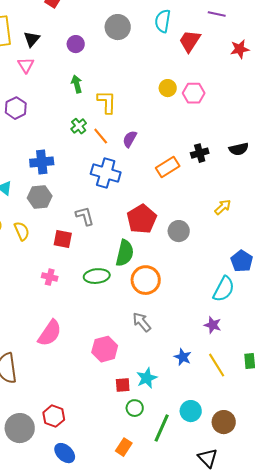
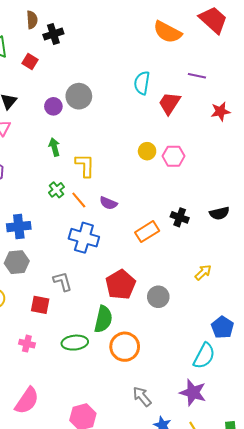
gray circle: (118, 27) -> (79, 96), moved
purple semicircle: (130, 139) -> (108, 203), turned -96
black cross: (200, 153) -> (180, 217), turned 36
gray arrow: (142, 322) -> (142, 397), moved
purple star: (213, 325) -> (193, 392), size x1.5

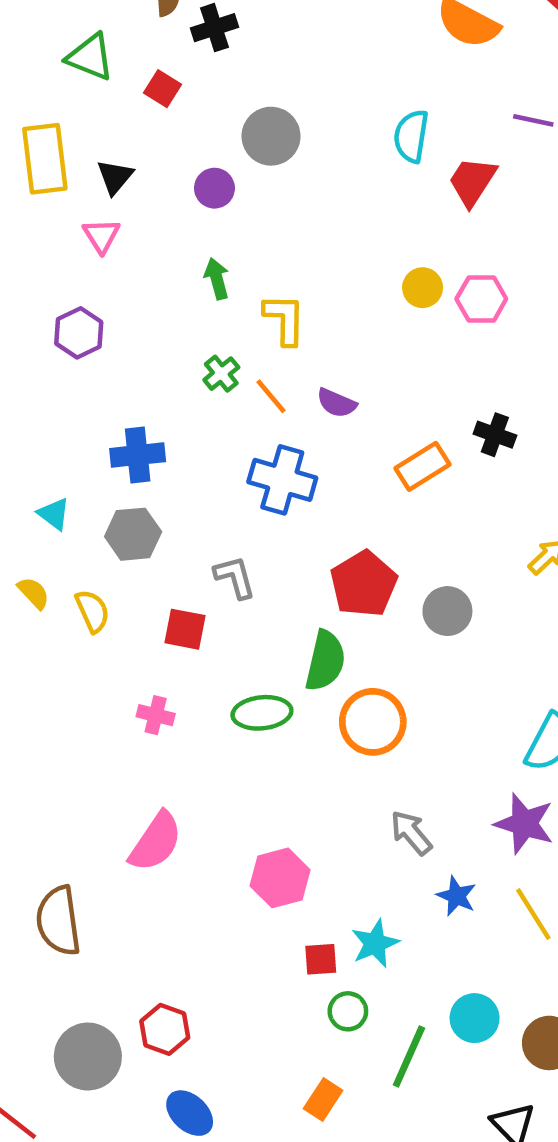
gray circle: (79, 96) -> (271, 136), moved

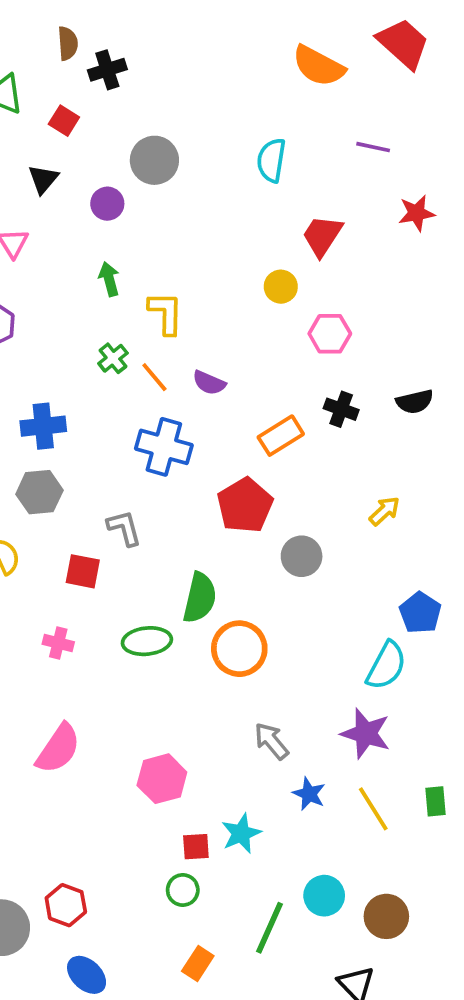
black triangle: (115, 177) -> (43, 179), moved
red trapezoid: (472, 181) -> (322, 236), moved
pink hexagon: (481, 299) -> (330, 334), moved
red pentagon: (364, 584) -> (245, 505), moved
green circle: (348, 1011) -> (183, 890), moved

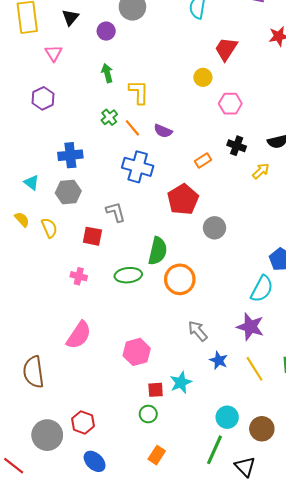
orange rectangle: (281, 436) -> (203, 160), size x0.7
yellow arrow: (384, 511) -> (261, 171), moved
green line: (269, 928) -> (215, 450), moved

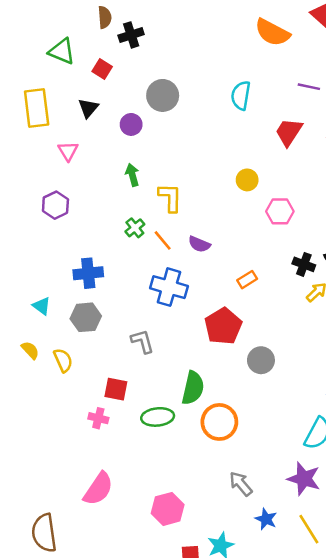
red trapezoid: (226, 49) -> (289, 132), moved
black cross: (237, 146) -> (304, 264), moved
red square: (92, 236) -> (116, 389), moved

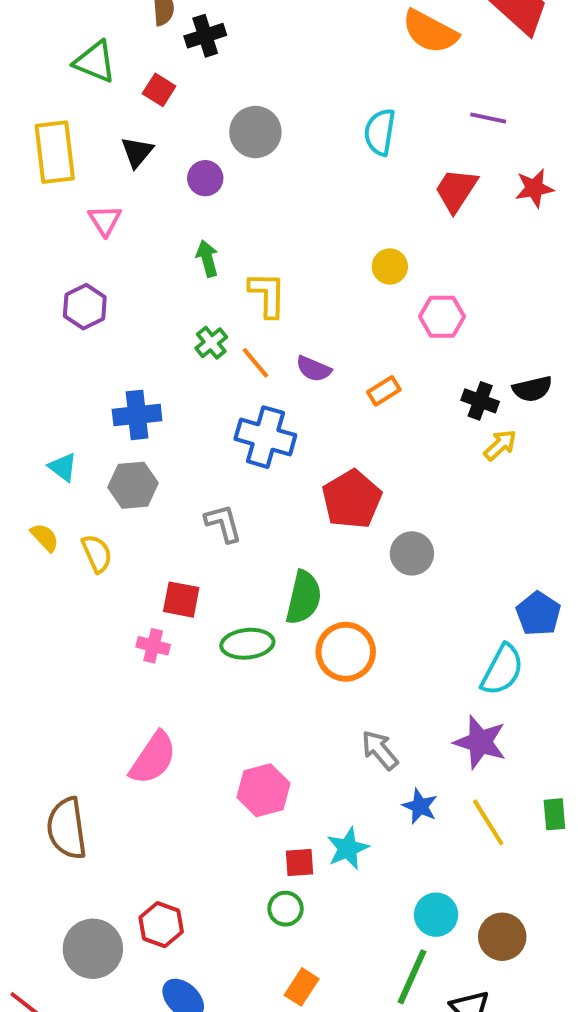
orange rectangle: (247, 280) -> (384, 391), moved

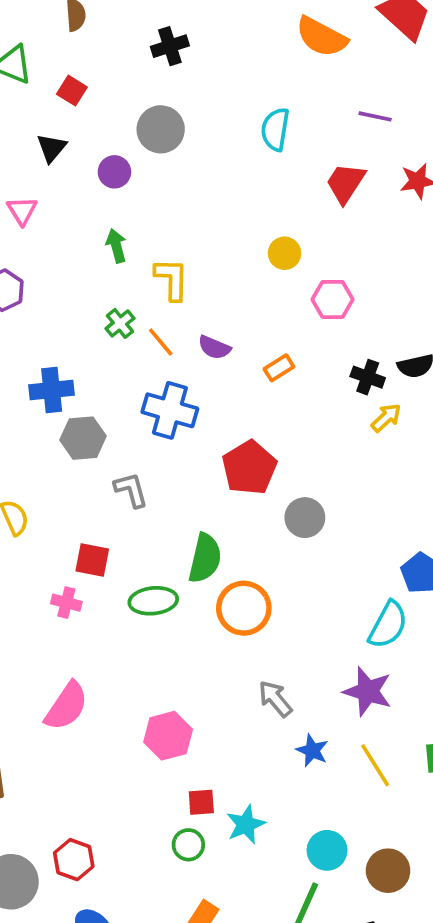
black cross: (205, 36) -> (170, 46), moved
gray hexagon: (133, 485) -> (83, 438), moved
cyan star: (348, 848) -> (246, 824), moved

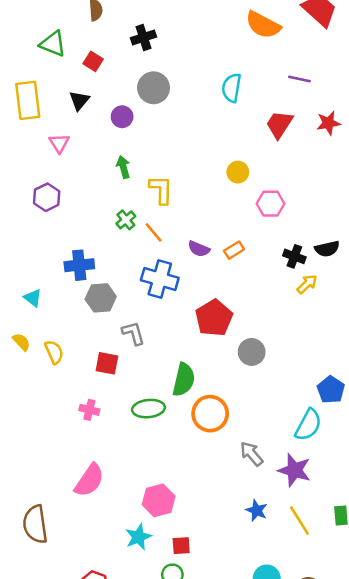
black cross: (170, 46) -> (143, 37), moved
purple semicircle: (214, 347) -> (199, 249), moved
red square: (92, 560) -> (107, 363), moved
gray arrow: (275, 699) -> (252, 454), moved
cyan star: (246, 824) -> (138, 537), moved

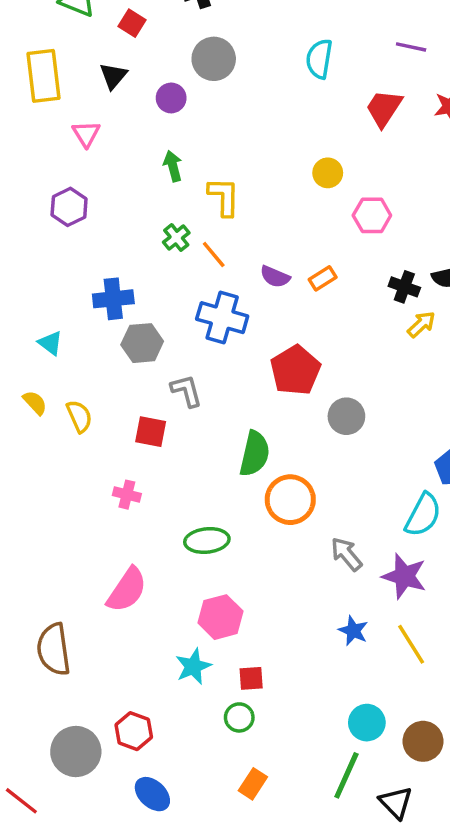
green ellipse: (148, 409) -> (207, 540), moved

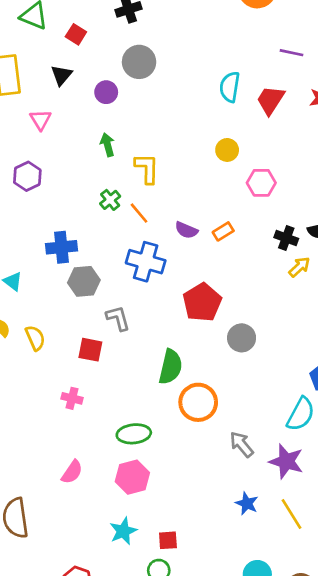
cyan semicircle: (319, 59) -> (230, 87), moved
pink semicircle: (127, 590) -> (72, 472), size x0.7
pink hexagon: (220, 617) -> (132, 477), moved

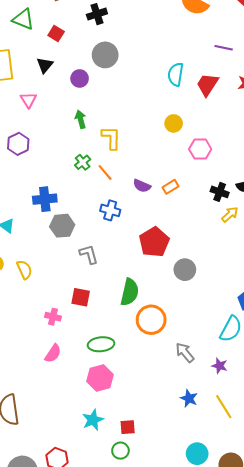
blue cross: (146, 262) -> (110, 210), size x0.7
red square: (90, 350) -> (81, 297), moved
purple star: (286, 461) -> (220, 366), size x0.6
pink semicircle: (72, 472) -> (53, 353), moved

